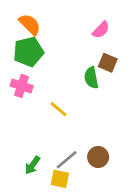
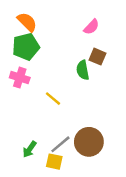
brown circle: (98, 157) -> (89, 142), size x1.5

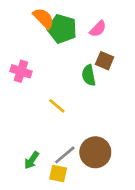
orange semicircle: (27, 22) -> (44, 18), moved
green pentagon: (26, 47) -> (62, 29), moved, turned 30
pink cross: (20, 78) -> (21, 71), moved

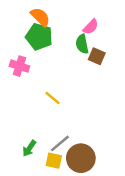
green pentagon: (62, 29) -> (39, 37), moved
green semicircle: (89, 75) -> (82, 44), moved
brown circle: (95, 152) -> (81, 158), moved

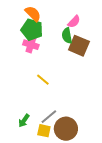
brown square: (97, 56) -> (79, 46), size x1.5
pink cross: (19, 66) -> (31, 45), moved

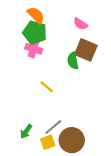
pink semicircle: (74, 22) -> (80, 24), turned 80
green semicircle: (67, 36) -> (73, 61), moved
yellow square: (44, 131) -> (48, 142), turned -32

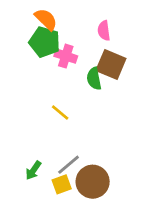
pink semicircle: (80, 24) -> (104, 31), turned 48
pink cross: (34, 49) -> (66, 56), moved

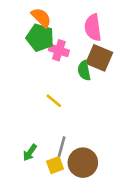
pink semicircle: (104, 31) -> (93, 28), size x1.5
gray line: (69, 165) -> (61, 147), turned -35

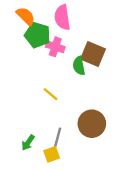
orange semicircle: (41, 17) -> (26, 16), moved
pink semicircle: (93, 28) -> (62, 17), moved
brown circle: (83, 163) -> (92, 124), moved

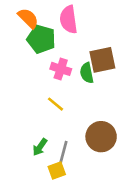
pink cross: (55, 47) -> (61, 69), moved
brown square: (93, 54) -> (102, 60), turned -35
green arrow: (28, 143) -> (40, 147), moved

